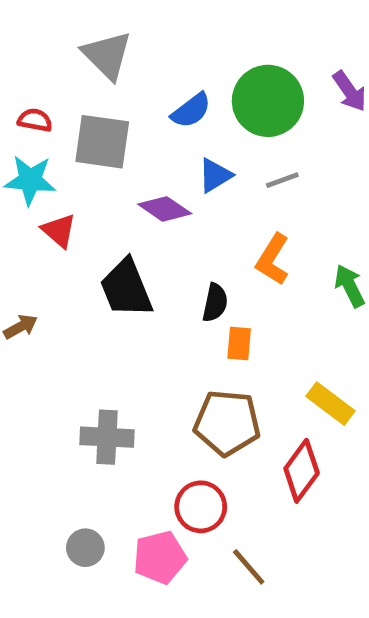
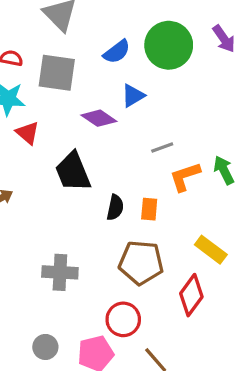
gray line: (282, 180) -> (162, 147), moved
orange L-shape: (273, 259) -> (185, 177), moved, turned 40
black semicircle: (215, 303) -> (115, 207), moved

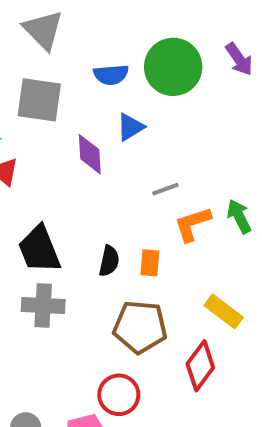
blue semicircle: (117, 52) -> (111, 75), turned 32
purple diamond: (99, 118) -> (90, 154), turned 52
black trapezoid: (73, 172) -> (39, 249), moved
gray cross: (60, 272) -> (43, 306), moved

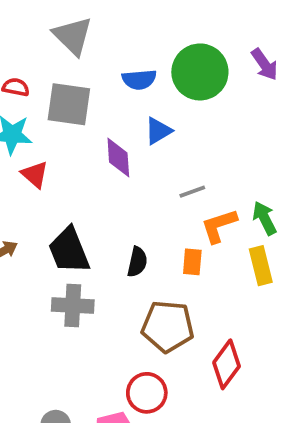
orange rectangle: (150, 263) -> (192, 262), moved
yellow rectangle: (224, 311) -> (261, 266), moved, turned 39

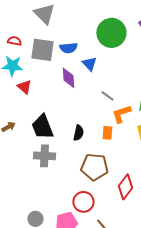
blue semicircle: (139, 80) -> (68, 48), moved
blue triangle: (158, 131) -> (89, 64), turned -42
gray line: (192, 192) -> (107, 96), turned 56

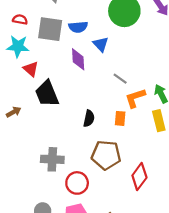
black trapezoid: (42, 127) -> (47, 94), moved
gray cross: (44, 156) -> (52, 159), moved
red circle: (83, 202) -> (77, 183), moved

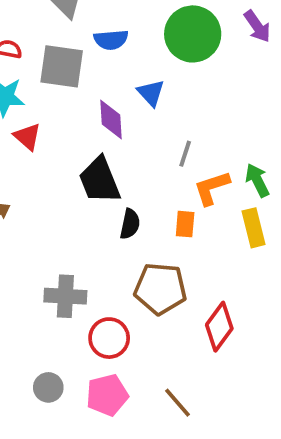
blue semicircle: (78, 27) -> (111, 40), moved
gray line: (120, 79) -> (185, 154), turned 72
black trapezoid: (47, 94) -> (100, 180), moved

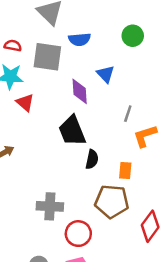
green circle: (193, 34) -> (133, 36), size x0.6
orange rectangle: (185, 224) -> (125, 170), moved

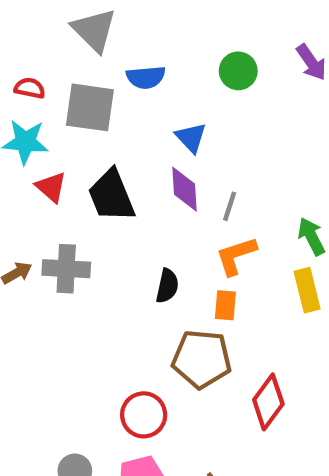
purple diamond: (80, 91) -> (184, 189), moved
black trapezoid: (72, 131) -> (111, 196), moved
orange L-shape: (145, 136) -> (236, 256), moved
gray cross: (50, 206) -> (66, 269), moved

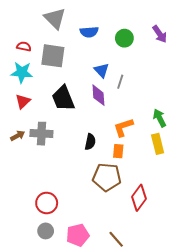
blue semicircle: (146, 77) -> (89, 32), moved
red triangle: (51, 187) -> (23, 101), moved, turned 35
gray line: (230, 206) -> (120, 82), moved
red circle: (144, 415) -> (47, 203), moved

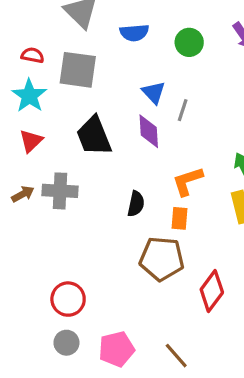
cyan star: (22, 72) -> (29, 96), turned 30

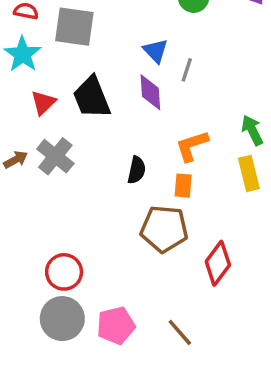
red triangle: (31, 141) -> (43, 103), moved
gray cross: (60, 191) -> (55, 156), turned 36
gray circle: (66, 343) -> (62, 319), size x1.6

